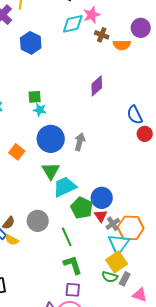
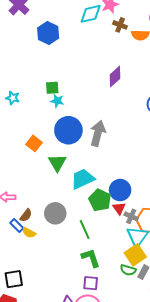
gray arrow: (80, 142) -> (98, 133), size x1.4
green triangle: (51, 171) -> (57, 163), moved
gray cross: (113, 224) -> (131, 216), turned -32

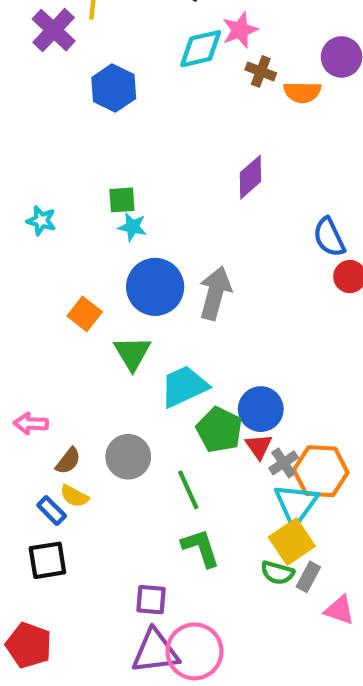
gray cross: (131, 216) -> (284, 463), turned 32
blue rectangle: (17, 225) -> (52, 511), moved
black square: (14, 279) -> (47, 560), moved
purple square: (91, 283) -> (151, 600), moved

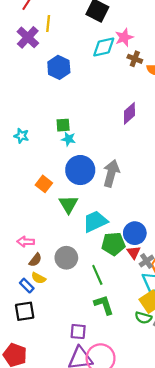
pink arrow: (31, 424) -> (26, 242), moved
green pentagon: (219, 430) -> (113, 244), turned -30

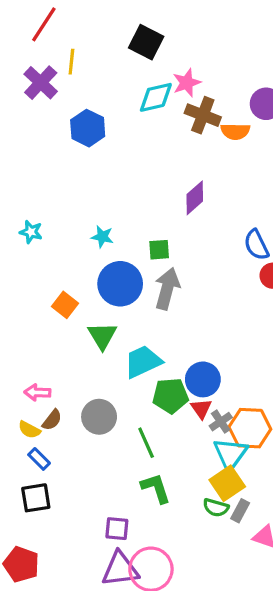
brown cross: (135, 59) -> (203, 115), size x1.5
green square: (63, 125) -> (159, 250), moved
yellow semicircle: (39, 278) -> (29, 430), moved

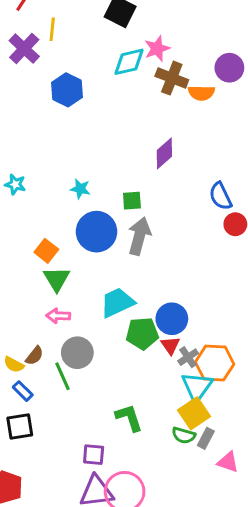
green triangle: (102, 336) -> (57, 279), moved
pink arrow: (37, 392) -> (58, 316), moved
green line: (146, 443) -> (63, 376), moved

